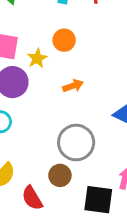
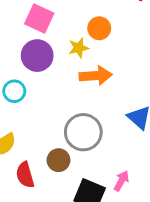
yellow star: (37, 58) -> (79, 48), moved
orange arrow: (73, 86) -> (96, 76), size x1.5

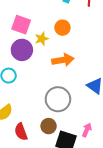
yellow star: (79, 48) -> (42, 39), moved
brown circle: (58, 160) -> (49, 126), moved

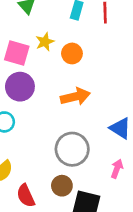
yellow star: (42, 39) -> (45, 42), moved
pink arrow: (87, 130) -> (117, 169), moved

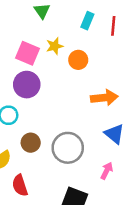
orange arrow: (75, 97) -> (104, 98), moved
brown circle: (62, 186) -> (31, 143), moved

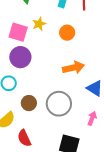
orange circle: (78, 60) -> (67, 33), moved
orange arrow: (104, 98) -> (74, 68), moved

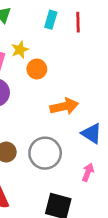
orange circle: (67, 33) -> (37, 69), moved

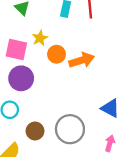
orange arrow: (64, 106) -> (82, 60), moved

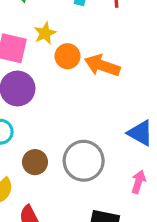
orange arrow: (82, 60) -> (102, 65), turned -145

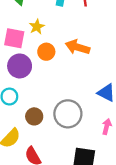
orange circle: (67, 56) -> (46, 52), moved

